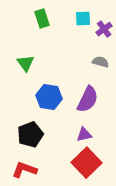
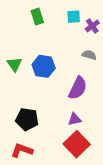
green triangle: (26, 63) -> (15, 64), moved
blue hexagon: (49, 97) -> (44, 66), moved
black pentagon: (30, 135) -> (27, 119), turned 30

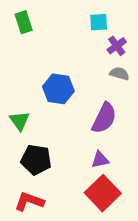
green rectangle: (37, 17) -> (24, 22), moved
purple cross: (92, 26) -> (117, 46), moved
green triangle: (15, 64) -> (19, 121), moved

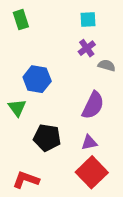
purple cross: (117, 46) -> (87, 48), moved
blue hexagon: (58, 89) -> (37, 79), moved
black pentagon: (36, 160) -> (47, 138), moved

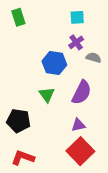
blue hexagon: (37, 79) -> (54, 63), moved
green triangle: (17, 108) -> (47, 95), moved
black pentagon: (47, 138) -> (18, 121), moved

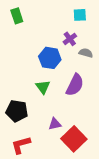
cyan square: (77, 17) -> (80, 15), moved
purple triangle: (78, 125) -> (55, 124), moved
red L-shape: (23, 158) -> (21, 145), turned -35

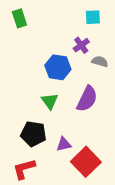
black pentagon: (17, 111) -> (33, 134), moved

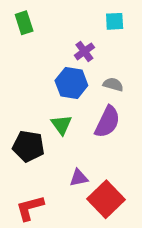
purple cross: (81, 45) -> (84, 51), moved
gray semicircle: (100, 62) -> (113, 84), moved
black pentagon: (33, 134) -> (28, 146), moved

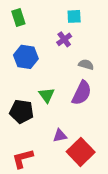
cyan square: (115, 21) -> (74, 16), moved
blue hexagon: (71, 83) -> (26, 57), moved

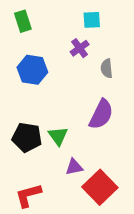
gray semicircle: (86, 65) -> (107, 68), moved, turned -112
green triangle: (47, 95) -> (58, 136), moved

